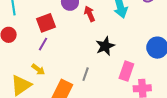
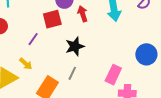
red square: (46, 23) -> (52, 19), moved
black star: (105, 46) -> (75, 46), moved

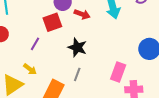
red arrow: (83, 14) -> (82, 14), turned 133
black star: (75, 46) -> (77, 47), turned -30

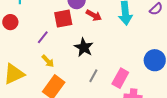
yellow arrow: (30, 69) -> (48, 61), moved
gray line: (77, 74) -> (93, 76), moved

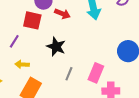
red square: (63, 19) -> (32, 20), turned 30
yellow arrow: (48, 61) -> (22, 64), turned 144

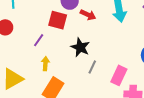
yellow arrow: (22, 64) -> (45, 64), turned 88
gray line: (69, 74) -> (92, 67), moved

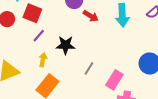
red square: (58, 20) -> (32, 13), moved
black star: (80, 47) -> (66, 45), moved, turned -30

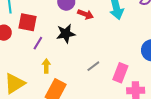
black star: (66, 45) -> (66, 34), moved
gray line: (89, 68) -> (93, 66), turned 32

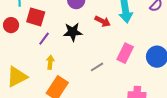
red arrow: (85, 14) -> (103, 21), moved
pink rectangle: (120, 73) -> (125, 53), moved

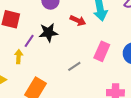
purple line: (44, 39) -> (29, 41), moved
yellow arrow: (50, 62) -> (19, 57), moved

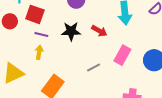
red arrow: (78, 20) -> (99, 31), moved
purple line: (29, 41) -> (41, 34), moved, turned 64

